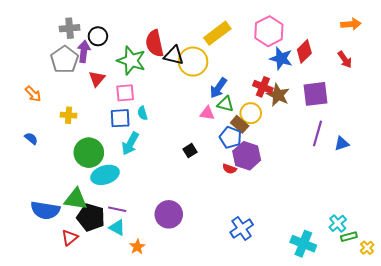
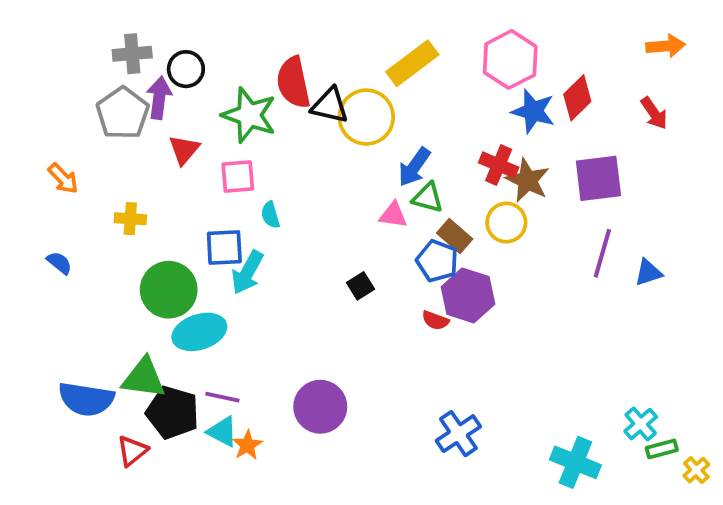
yellow circle: (251, 113) -> (506, 223), moved
blue square: (120, 118) -> (224, 247), moved
orange star: (137, 247) -> (247, 445), moved

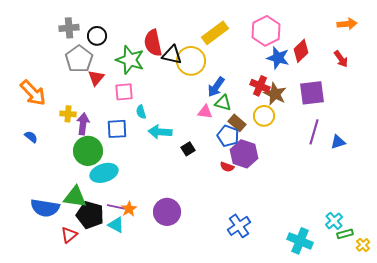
purple arrow: (159, 98) -> (83, 124), moved
gray pentagon: (123, 113) -> (79, 59), moved
orange arrow: (63, 178) -> (33, 93), size x1.6
cyan arrow: (247, 272) -> (160, 132), moved, turned 65
orange star: (247, 445) -> (129, 209), moved

